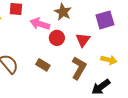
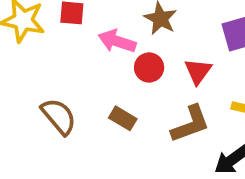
brown L-shape: (79, 68) -> (190, 124), turned 40

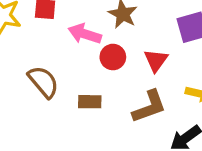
brown semicircle: (59, 116) -> (43, 82), moved
brown rectangle: (123, 118) -> (90, 102), turned -30

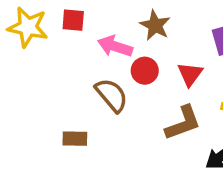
brown semicircle: (43, 82) -> (112, 95), moved
brown rectangle: (90, 102) -> (75, 139), moved

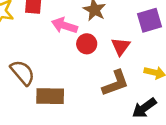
brown semicircle: (112, 95) -> (23, 73), moved
brown rectangle: (75, 139) -> (50, 96), moved, size x1.5

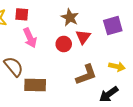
pink arrow: (64, 25) -> (30, 38), moved, turned -132
red triangle: (121, 46) -> (83, 37), moved

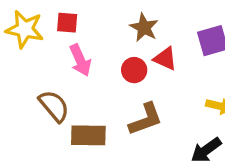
red triangle: (83, 37) -> (165, 59), turned -42
brown L-shape: (86, 75) -> (146, 119), moved

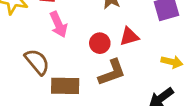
red triangle: (165, 59) -> (129, 36), moved, turned -40
red circle: (134, 70) -> (100, 43), moved

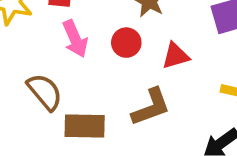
red circle: (100, 43) -> (126, 43), moved

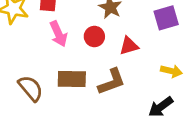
brown semicircle: (45, 92) -> (31, 88), moved
brown rectangle: (85, 126) -> (72, 79), moved

